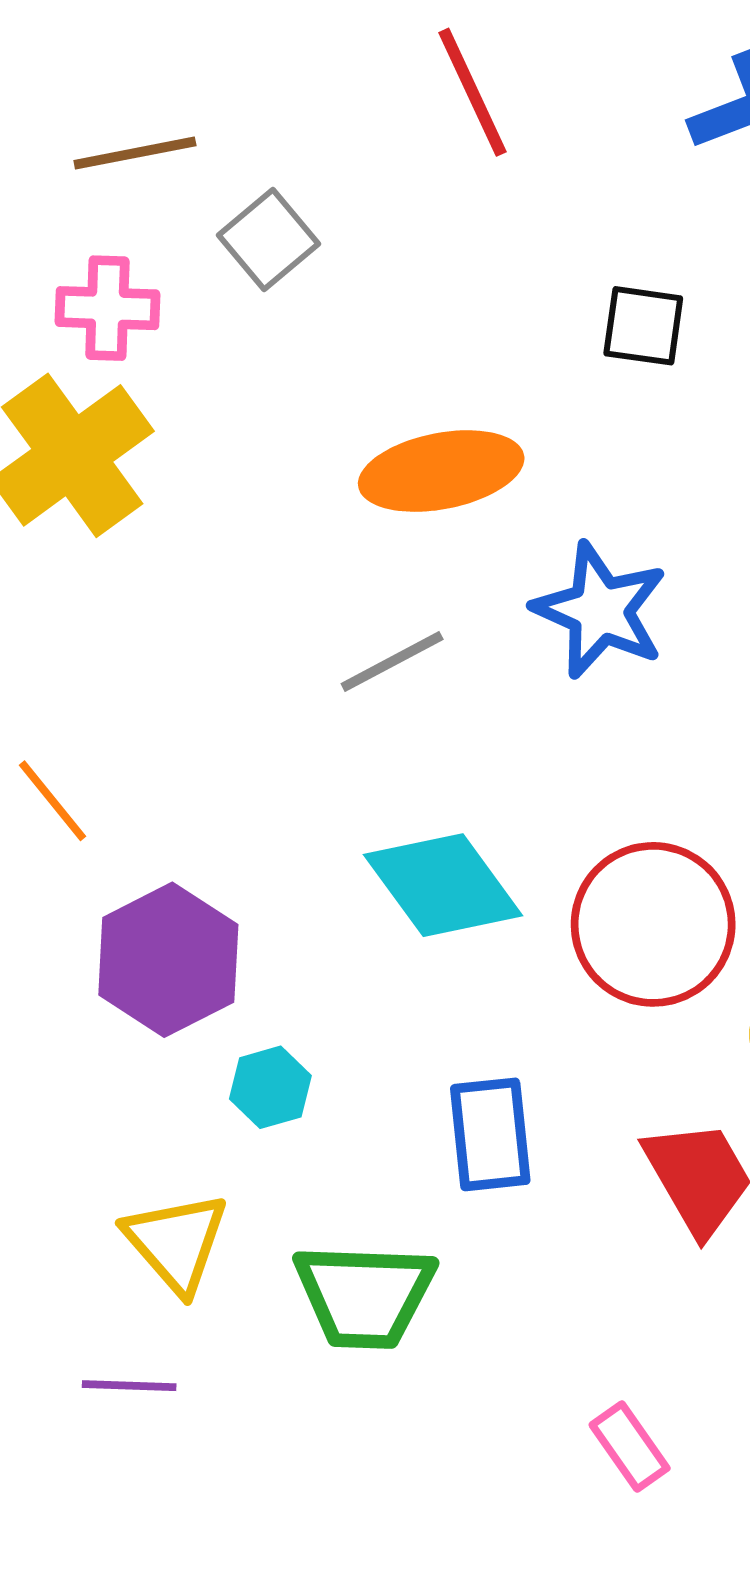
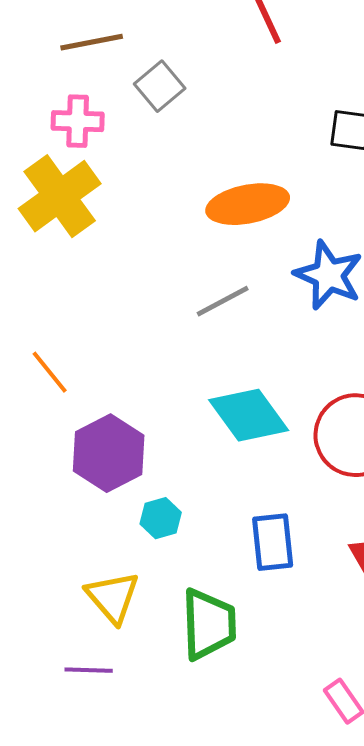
green trapezoid: (365, 1295) -> (209, 624), turned -94

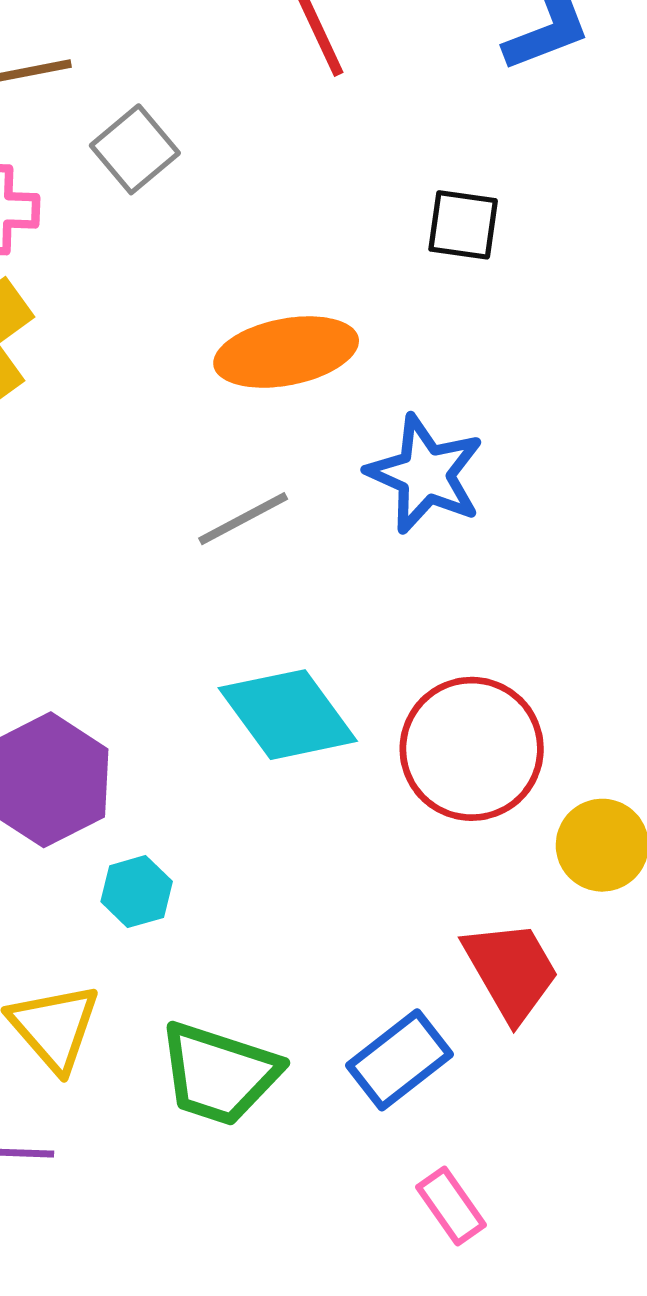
blue rectangle: (273, 542) -> (399, 1060), moved, turned 58
green trapezoid: (209, 624) -> (219, 1074), turned 110

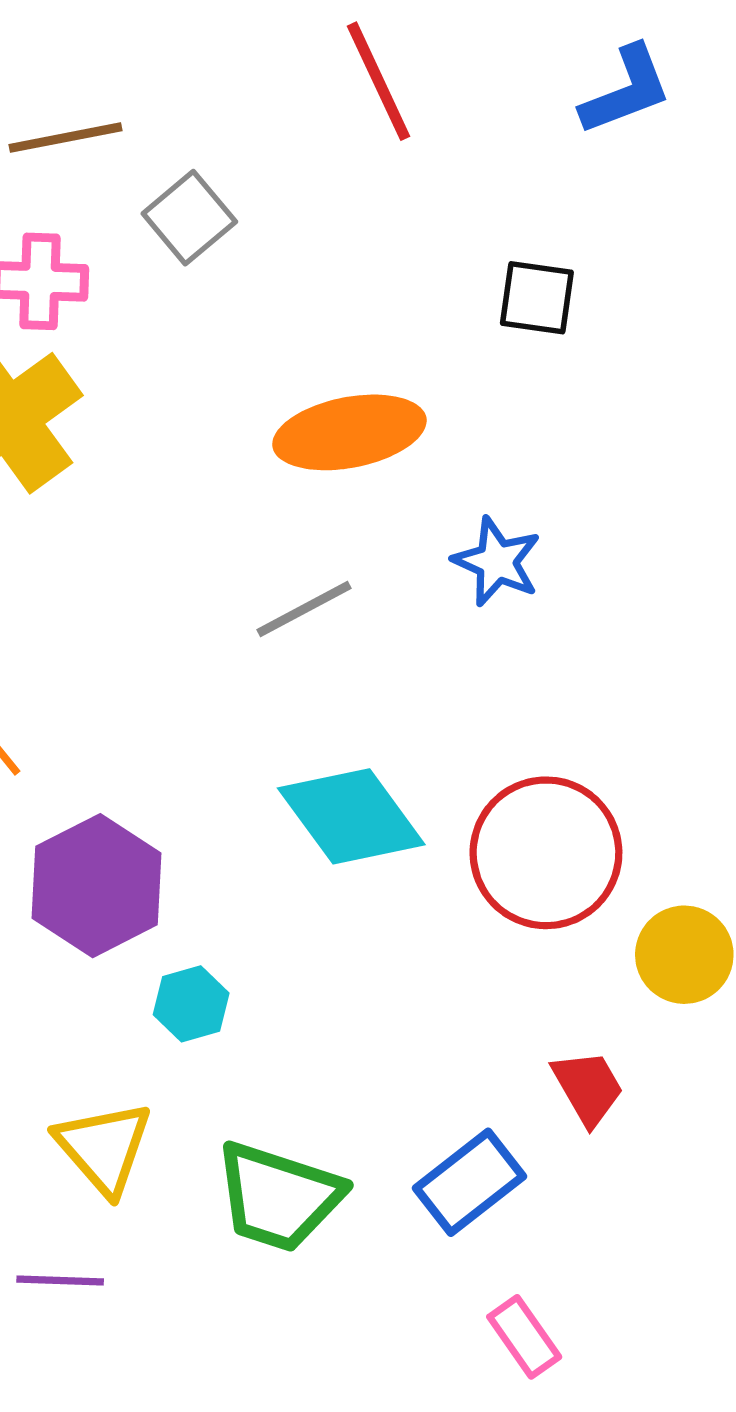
blue star: (425, 474) -> (497, 562), size x0.7
red trapezoid: (511, 971) -> (588, 1088), size x0.7

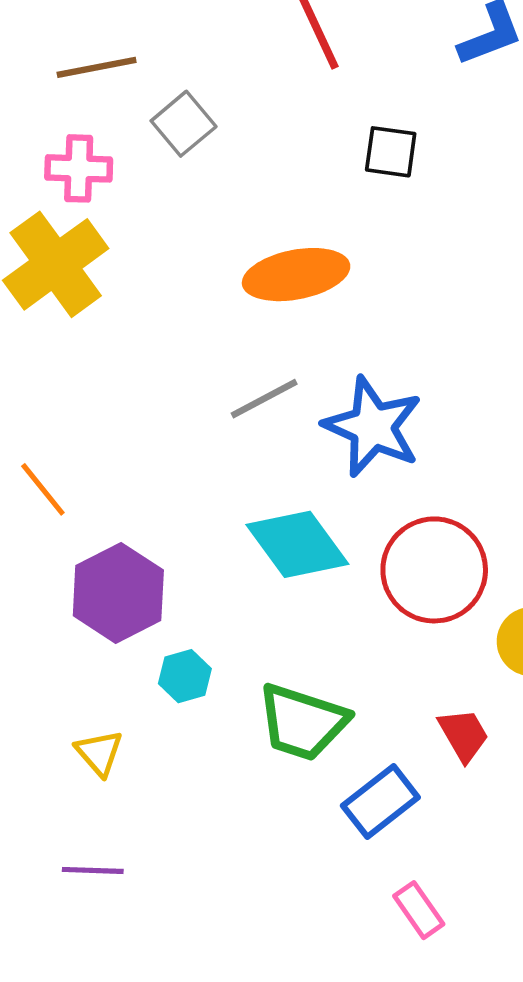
black square: (537, 298) -> (391, 152), moved
blue star: (497, 562) -> (373, 427), moved, size x1.6
yellow triangle: (104, 1148) -> (99, 753), moved, size x0.7
green trapezoid: (278, 1197) -> (302, 722), moved

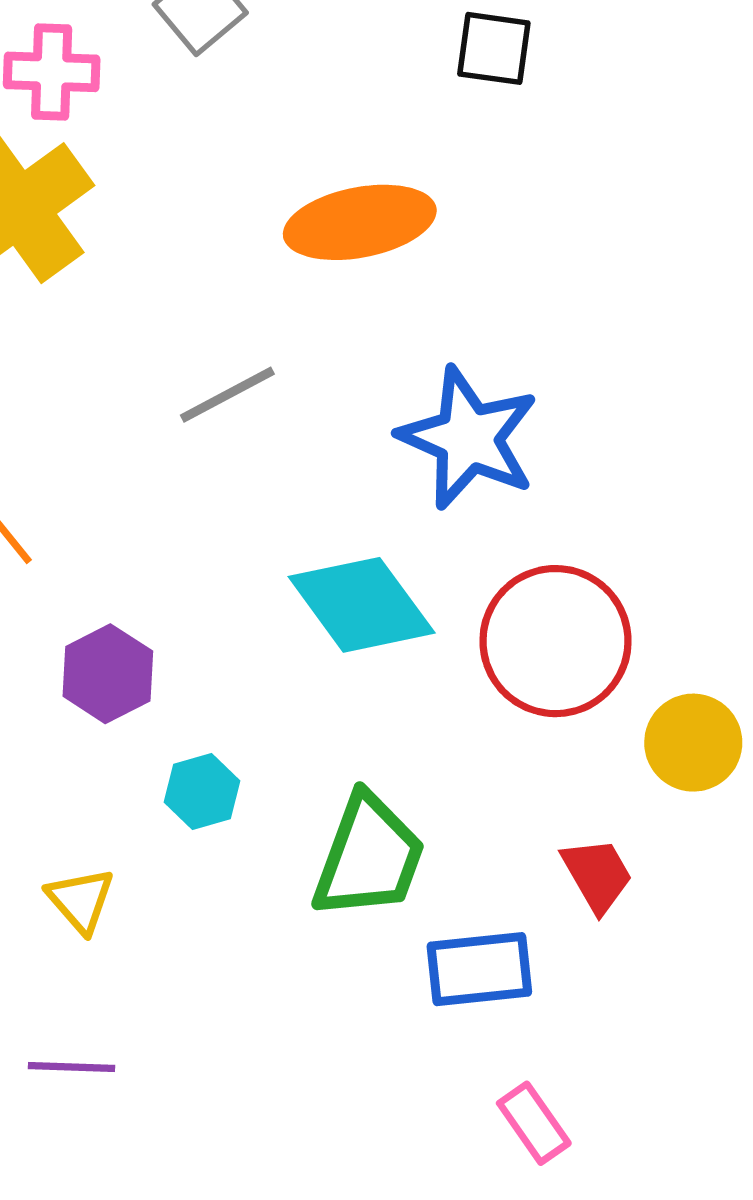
gray line: (264, 399) -> (227, 395), moved
purple hexagon: (118, 593) -> (108, 674), size x0.7
green trapezoid: (302, 722) -> (369, 857), turned -88
blue rectangle: (380, 801) -> (479, 969), turned 32

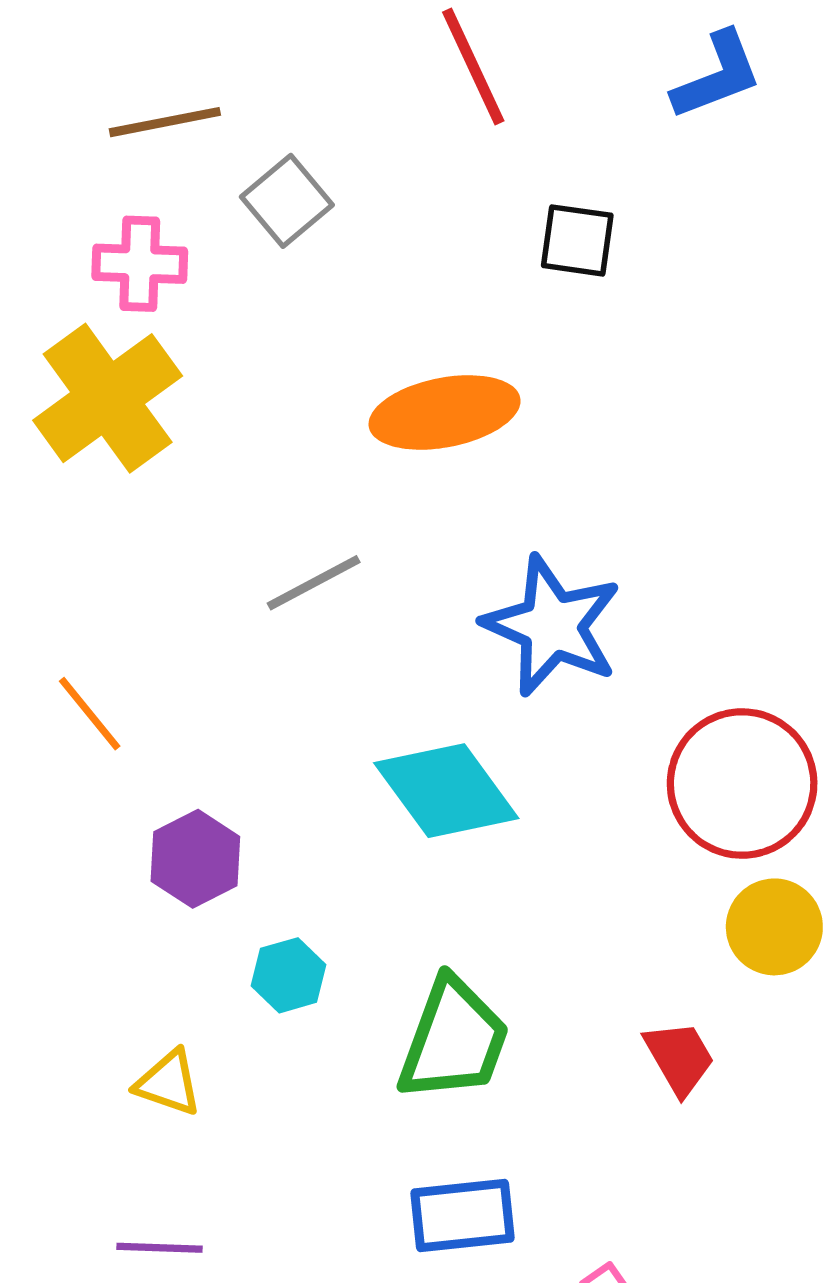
red circle: (556, 641) -> (742, 784), moved
yellow triangle: (81, 900) -> (168, 1083), turned -30
blue rectangle: (479, 969) -> (462, 1216), moved

